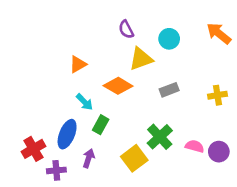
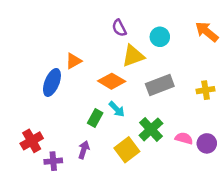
gray rectangle: (169, 90) -> (160, 85), size x1.5
cyan arrow: (85, 102) -> (117, 109), moved
blue ellipse: (67, 134) -> (52, 82), moved

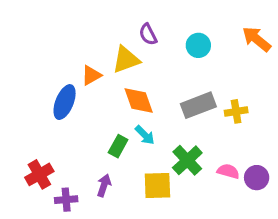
yellow triangle: (133, 56) -> (126, 60), moved
orange diamond: (112, 81) -> (139, 100), turned 40
yellow cross: (206, 90) -> (236, 111), moved
yellow square: (127, 150) -> (157, 185), turned 35

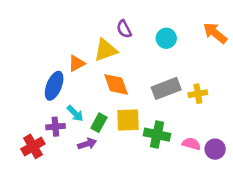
cyan arrow: (145, 135) -> (75, 113), moved
green cross: (187, 160) -> (157, 135), turned -35
purple arrow: (104, 185) -> (87, 144), moved, turned 54
yellow square: (157, 185) -> (128, 120), moved
purple cross: (66, 200) -> (55, 127), moved

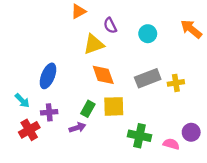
orange triangle: (77, 63) -> (79, 11), moved
cyan arrow: (75, 113) -> (22, 101), moved
green cross: (157, 135) -> (140, 136), moved
pink semicircle: (191, 144) -> (171, 144), moved

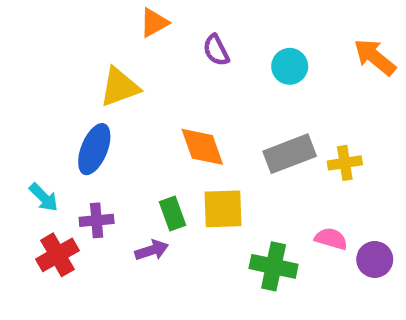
yellow triangle: (94, 44) -> (120, 87), moved
green rectangle: (88, 109) -> (172, 213), turned -49
pink semicircle: (171, 144) -> (331, 239), moved

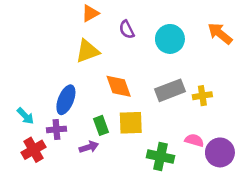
cyan circle: (290, 66) -> (170, 39), size x1.4
yellow triangle: (120, 87) -> (88, 51), moved
blue ellipse: (94, 149) -> (66, 100), moved
purple circle: (375, 259) -> (220, 152), size x1.4

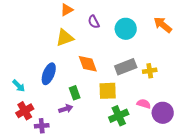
yellow square: (131, 123) -> (108, 91), moved
purple cross: (56, 129) -> (42, 126), moved
green cross: (160, 157) -> (119, 116), turned -36

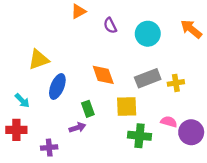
yellow triangle: (65, 38) -> (39, 60), moved
red cross: (25, 111) -> (16, 130), moved, turned 30
green cross: (119, 116) -> (140, 136), turned 30

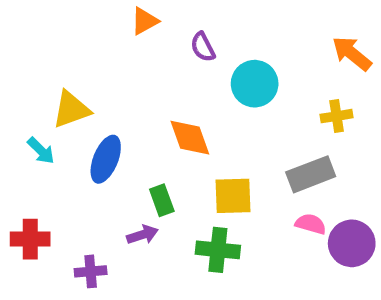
cyan circle: (148, 34) -> (255, 84), moved
gray rectangle: (148, 78) -> (311, 174), moved
yellow cross: (176, 83) -> (337, 116), moved
cyan arrow: (22, 101) -> (41, 151), moved
green cross: (140, 136) -> (218, 250), moved

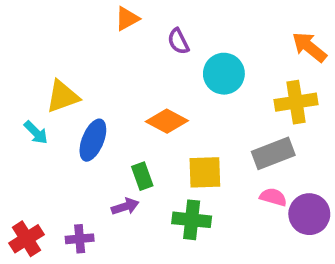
yellow cross: (337, 116) -> (296, 102), size x1.5
orange diamond: (190, 138) -> (167, 121), turned -42
red cross: (30, 239) -> (26, 239), moved, turned -32

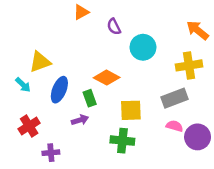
green rectangle: (142, 176) -> (90, 98), moved
purple arrow: (125, 207) -> (80, 120), moved
red cross: (26, 239) -> (29, 126), moved

